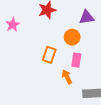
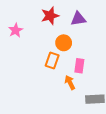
purple triangle: (87, 17) -> (78, 19), moved
orange circle: (72, 37) -> (64, 43), moved

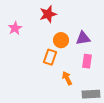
purple triangle: (78, 19) -> (83, 38), moved
pink rectangle: (79, 66) -> (87, 61), moved

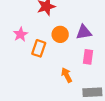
pink star: (15, 28) -> (20, 34), moved
orange rectangle: (50, 57) -> (39, 48), moved

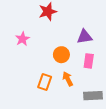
orange circle: (60, 34) -> (61, 55), moved
orange rectangle: (39, 48) -> (45, 82), moved

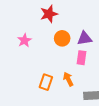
orange circle: (61, 55) -> (62, 38), moved
pink rectangle: (89, 61) -> (82, 58), moved

